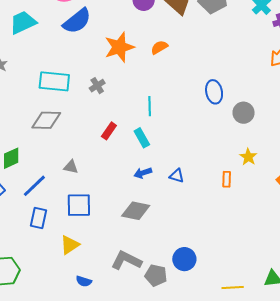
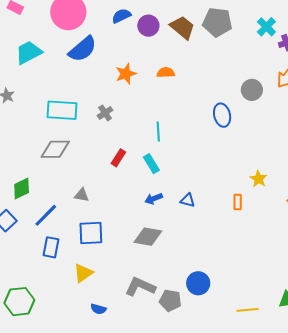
orange star: (119, 47) -> (126, 74), size x0.7
orange semicircle: (159, 47) -> (166, 72), turned 30
gray circle: (244, 113) -> (252, 90), moved

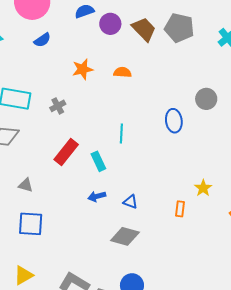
blue semicircle: (83, 49) -> (42, 40), size x0.6
cyan line: (158, 132) -> (121, 133), moved
red rectangle: (118, 158) -> (66, 152), size x1.5
gray diamond: (148, 237) -> (125, 236), moved
yellow triangle: (83, 273) -> (23, 275), moved

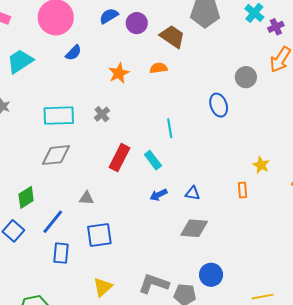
brown trapezoid: (144, 29) -> (172, 36), moved

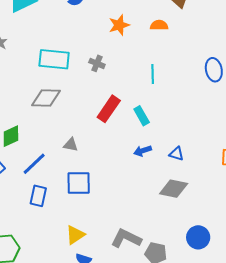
gray cross: (102, 114) -> (97, 63), turned -35
cyan line: (170, 128) -> (153, 74), moved
blue circle: (211, 275) -> (198, 237), moved

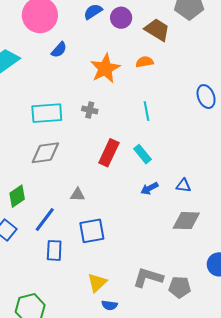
orange star: (119, 25) -> (105, 68), size x1.4

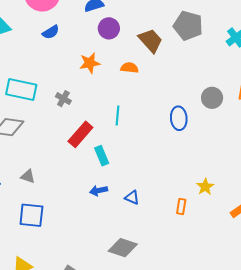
purple circle: (121, 18) -> (109, 28), moved
orange star: (105, 68) -> (90, 63), size x0.7
red rectangle: (109, 153) -> (80, 134), moved
gray diamond: (186, 221) -> (123, 248), moved

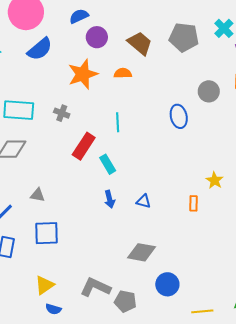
gray pentagon: (188, 26) -> (184, 37), moved
blue semicircle: (51, 32) -> (40, 49), size x1.5
orange star: (90, 63) -> (83, 74), size x1.4
blue arrow: (99, 191) -> (110, 199), turned -84

